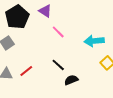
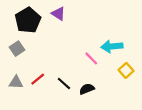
pink line: (58, 32) -> (91, 58), moved
black line: (58, 65) -> (64, 83), moved

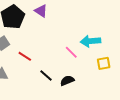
yellow square: (126, 70) -> (104, 63), turned 32
red line: (38, 79) -> (25, 56), moved, turned 72

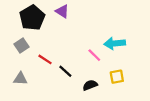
yellow square: (104, 63) -> (117, 77), moved
black line: (46, 75) -> (65, 71), moved

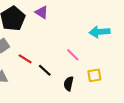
cyan arrow: (115, 43) -> (100, 32), moved
black semicircle: (90, 85) -> (69, 84), turned -56

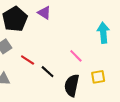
cyan arrow: (100, 32) -> (103, 33), turned 90
black semicircle: (69, 84) -> (72, 85), size x1.5

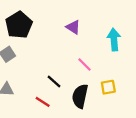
purple triangle: (44, 13) -> (73, 27), moved
red line: (28, 60) -> (43, 102), moved

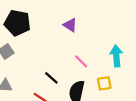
black pentagon: (19, 25) -> (17, 23), turned -30
cyan arrow: (114, 40) -> (116, 56), moved

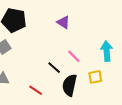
black line: (51, 78) -> (54, 68), moved

